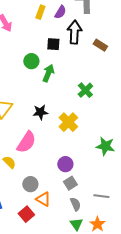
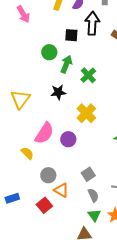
green cross: (85, 90) -> (88, 75), moved
black star: (40, 112) -> (58, 92), moved
purple circle: (65, 164) -> (68, 139), moved

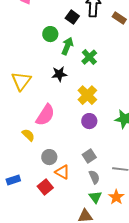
black square: (71, 35) -> (72, 17), turned 32
purple circle: (68, 139) -> (89, 121), moved

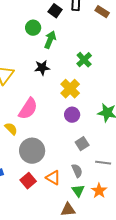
green cross: (89, 57) -> (84, 60), moved
gray square: (89, 156) -> (82, 144), moved
gray circle: (49, 157) -> (32, 151), size x1.6
orange triangle: (62, 172) -> (53, 178), moved

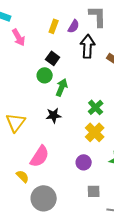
black square: (55, 11) -> (53, 58), moved
yellow cross: (70, 89) -> (95, 132), moved
gray square: (82, 144) -> (94, 191), turned 32

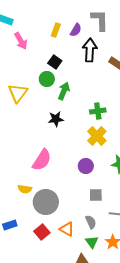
green cross: (96, 107) -> (98, 111), turned 35
yellow triangle: (16, 122) -> (18, 93), moved
yellow semicircle: (23, 176) -> (25, 189), moved, turned 144

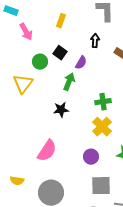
purple semicircle: (76, 30) -> (81, 63), moved
black arrow: (90, 50) -> (95, 41), size x0.6
green circle: (47, 79) -> (40, 62), moved
yellow semicircle: (25, 189) -> (17, 181), moved
gray square: (96, 195) -> (101, 186), size x1.5

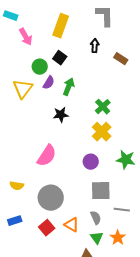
yellow rectangle: (61, 21) -> (61, 26), size x1.6
purple semicircle: (81, 63) -> (49, 83), moved
green cross: (103, 102) -> (103, 107), turned -35

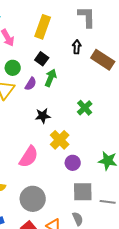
brown rectangle: (121, 59) -> (103, 60), size x1.6
green circle: (40, 67) -> (13, 68), moved
green arrow: (69, 87) -> (51, 78), moved
yellow cross: (102, 132) -> (60, 140), moved
gray line: (122, 210) -> (108, 202), moved

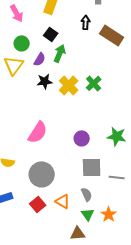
black star: (43, 116) -> (45, 81), moved
yellow cross: (60, 140) -> (69, 85), moved

